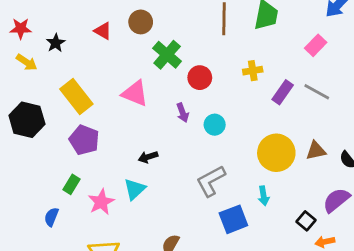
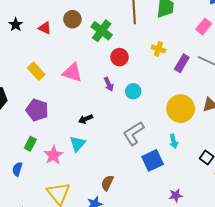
black star: (56, 43) -> (16, 25), moved
green cross: (167, 55) -> (102, 31), moved
yellow cross: (253, 71) -> (158, 49), turned 32
yellow rectangle: (76, 97) -> (36, 71), moved, size x0.7

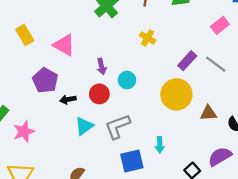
yellow cross: (158, 49) -> (148, 38), moved
red circle: (119, 57) -> (99, 94), moved
yellow circle: (181, 109) -> (176, 94), moved
purple pentagon: (37, 110) -> (45, 80), moved
cyan triangle: (78, 144) -> (84, 126), moved

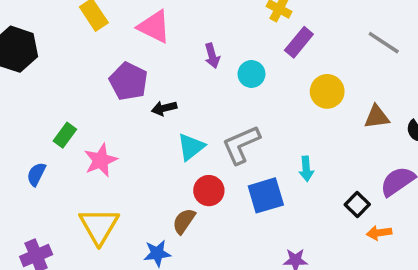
purple rectangle: (187, 61) -> (299, 42), moved
red circle: (99, 94) -> (209, 191), moved
yellow circle: (176, 94) -> (327, 91), size x0.7

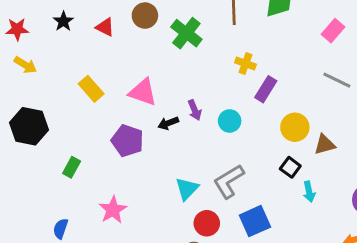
black arrow: (164, 108) -> (168, 123), moved
brown triangle: (377, 117) -> (325, 145), moved
green rectangle: (65, 135) -> (72, 167), moved
cyan arrow: (306, 169) -> (309, 192), moved
black square: (357, 205) -> (290, 167), moved

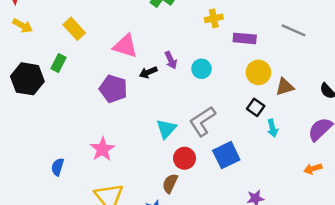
yellow cross: (245, 64) -> (214, 18), turned -30
yellow rectangle: (91, 89) -> (74, 29), moved
purple rectangle: (266, 89) -> (245, 38), moved, turned 65
green rectangle: (72, 167) -> (58, 63), moved

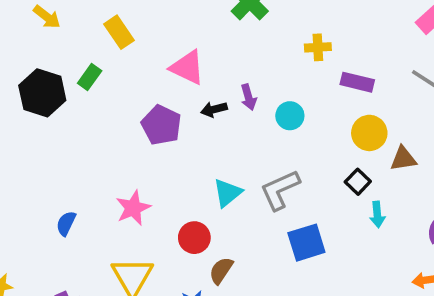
red circle: (184, 158) -> (194, 238), moved

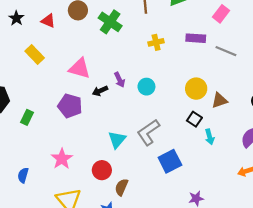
green rectangle: (90, 77) -> (27, 117), moved
purple rectangle: (357, 82) -> (196, 38), moved

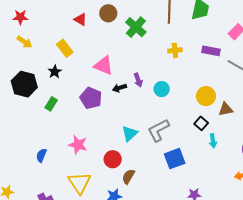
black star: (16, 18) -> (55, 72), moved
pink star: (62, 159) -> (78, 145), turned -30

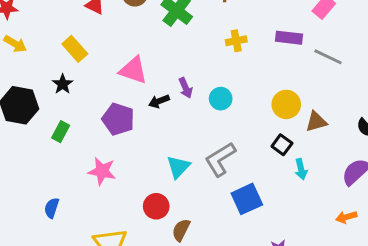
pink star: (78, 145) -> (102, 171), moved

